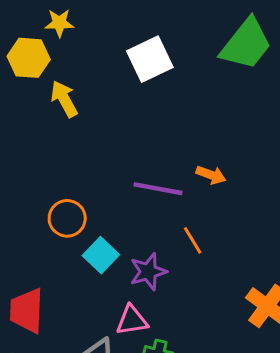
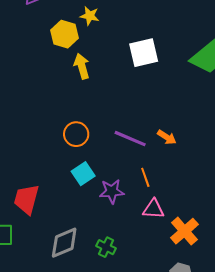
orange circle: (67, 218) -> (76, 134), moved
pink triangle: (132, 320) -> (154, 209), moved

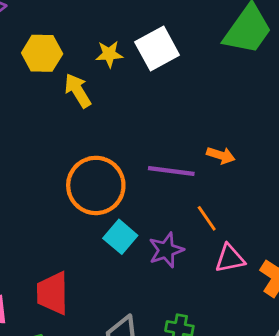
yellow star: (90, 16) -> (109, 54), moved
orange circle: (76, 134) -> (96, 185), size x1.6

